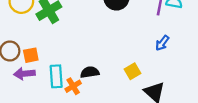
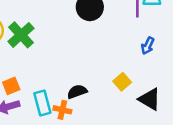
orange cross: (73, 86) -> (62, 110), turned -35

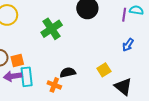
green cross: (21, 35) -> (52, 29), moved
cyan rectangle: (42, 103) -> (27, 77), moved

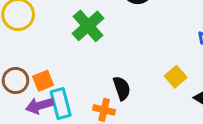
black semicircle: (68, 72) -> (122, 88), turned 91

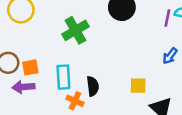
yellow square: (176, 77) -> (138, 86), turned 30
cyan rectangle: (61, 103) -> (63, 77), moved

